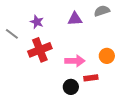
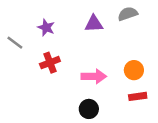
red cross: (40, 50) -> (50, 63), size x0.7
red rectangle: (91, 78) -> (138, 96), moved

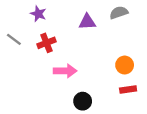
purple star: (46, 28) -> (38, 14), moved
red cross: (50, 63) -> (46, 43), moved
pink arrow: (94, 76) -> (65, 71), moved

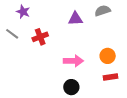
purple star: (38, 14) -> (23, 12), moved
pink arrow: (65, 71) -> (73, 61), moved

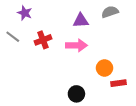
orange circle: (108, 56) -> (104, 68), moved
pink arrow: (73, 61) -> (76, 45), moved

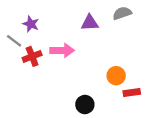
purple star: (25, 13) -> (31, 24), moved
red cross: (43, 40) -> (32, 56), moved
pink arrow: (76, 45) -> (62, 50), moved

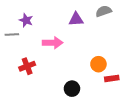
gray line: (14, 41) -> (12, 35), turned -40
red cross: (32, 56) -> (27, 66), moved

